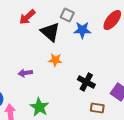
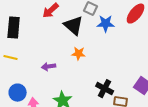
black cross: (86, 82) -> (105, 89), moved

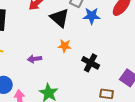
black cross: (105, 89) -> (91, 63), moved

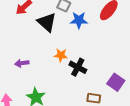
orange star: (65, 46) -> (61, 55), moved

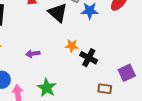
purple square: (116, 82) -> (127, 73), turned 30

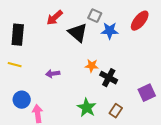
green star: (47, 88) -> (87, 108), moved
brown rectangle: (105, 89) -> (116, 111), moved, turned -64

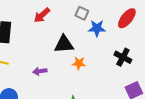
black triangle: (78, 33) -> (64, 44), moved, turned -45
black cross: (109, 78) -> (123, 57), moved

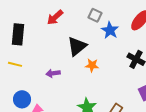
blue star: (97, 28) -> (110, 30), turned 30
black triangle: (64, 44) -> (77, 46), turned -35

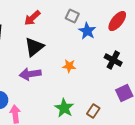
black triangle: (77, 46) -> (34, 47), moved
purple arrow: (53, 73) -> (30, 74), size x1.5

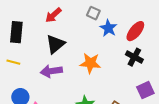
red ellipse: (117, 21) -> (135, 31), moved
orange star: (69, 66) -> (90, 63), size x1.5

